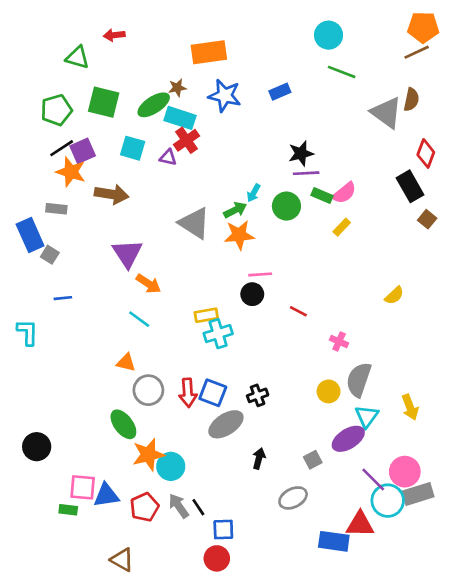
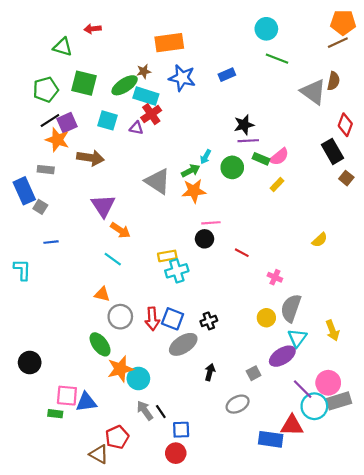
red pentagon: (144, 507) -> (117, 437), moved

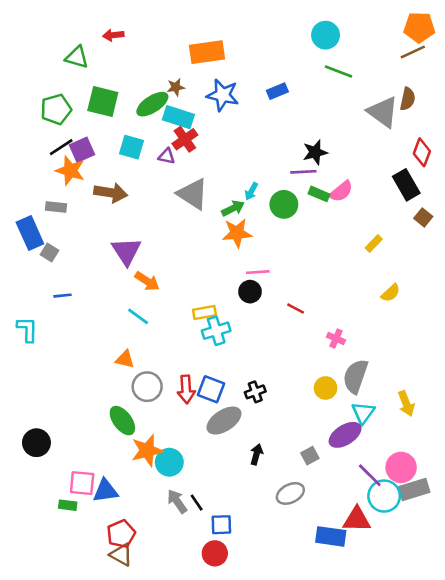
black star: (244, 125) -> (315, 152), moved
gray triangle: (158, 181) -> (193, 194), moved
yellow rectangle: (277, 184) -> (374, 243), moved
red pentagon: (117, 437) -> (121, 534), moved

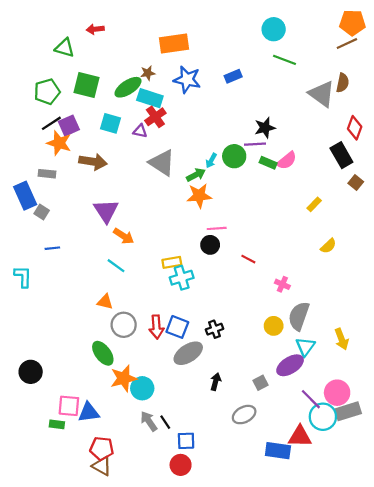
green circle: (284, 204) -> (234, 156), moved
red pentagon: (121, 534) -> (102, 448), turned 30

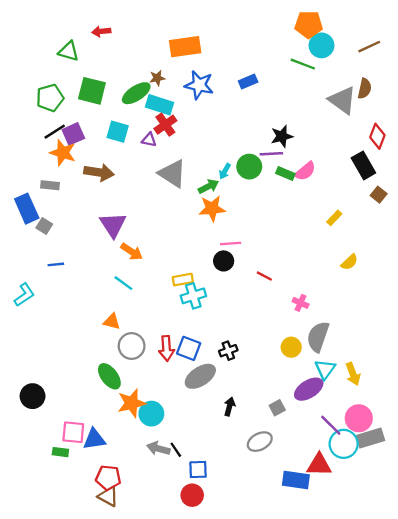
orange pentagon: (352, 23) -> (309, 24), moved
cyan circle: (274, 29) -> (321, 45), moved
cyan L-shape: (23, 277) -> (24, 295), turned 55
yellow arrow: (341, 339) -> (353, 374), moved
gray arrow: (149, 421) -> (158, 449), turned -40

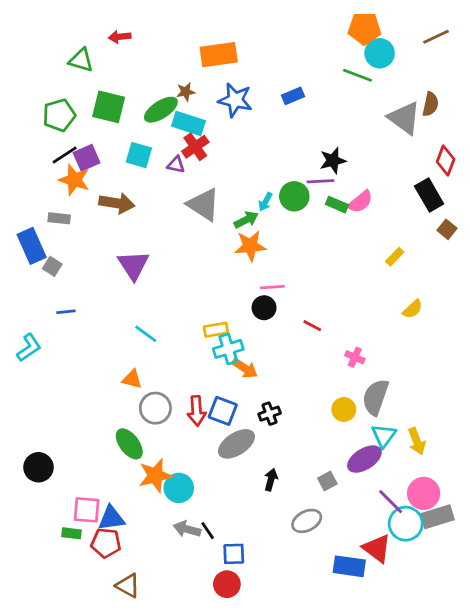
brown line: (369, 47) -> (436, 37), moved
orange arrow: (132, 252) -> (245, 368), moved
red triangle: (319, 465) -> (377, 548), turned 36
red pentagon: (108, 478) -> (106, 543), moved

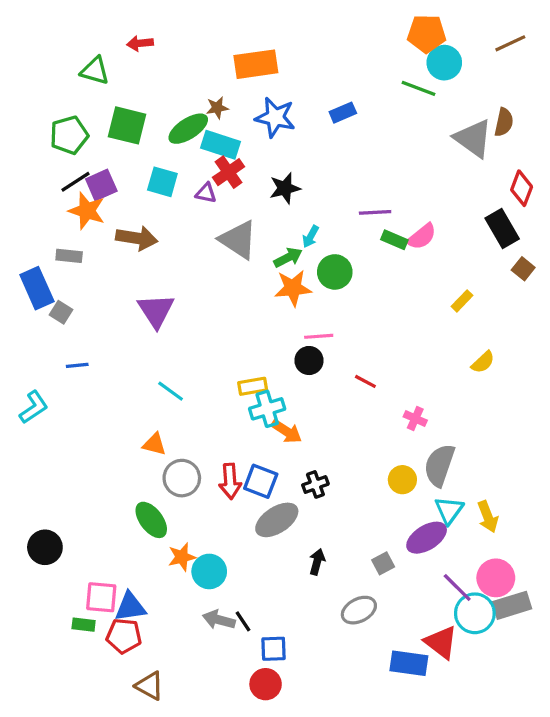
black star: (333, 161) -> (285, 188), moved
green circle: (294, 196) -> (335, 272), moved
orange star: (155, 476) -> (182, 557), size x0.7

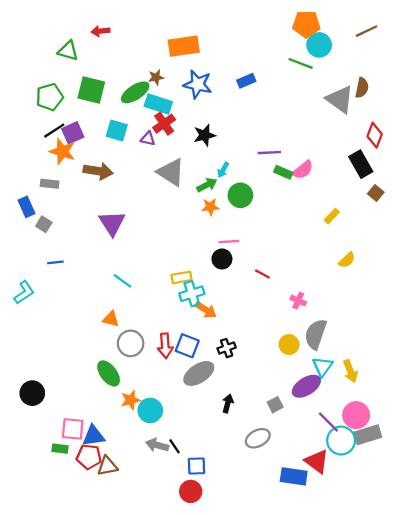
blue rectangle: (37, 288) -> (26, 207), size x0.7
orange star: (293, 288) -> (210, 207), size x0.7
brown triangle: (150, 686) -> (107, 466), moved, turned -40

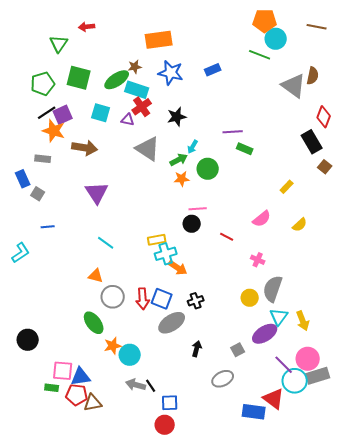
brown line: (367, 31) -> (317, 27), turned 36
green triangle: (68, 51) -> (59, 44), turned 48
pink semicircle: (303, 170) -> (262, 219), moved

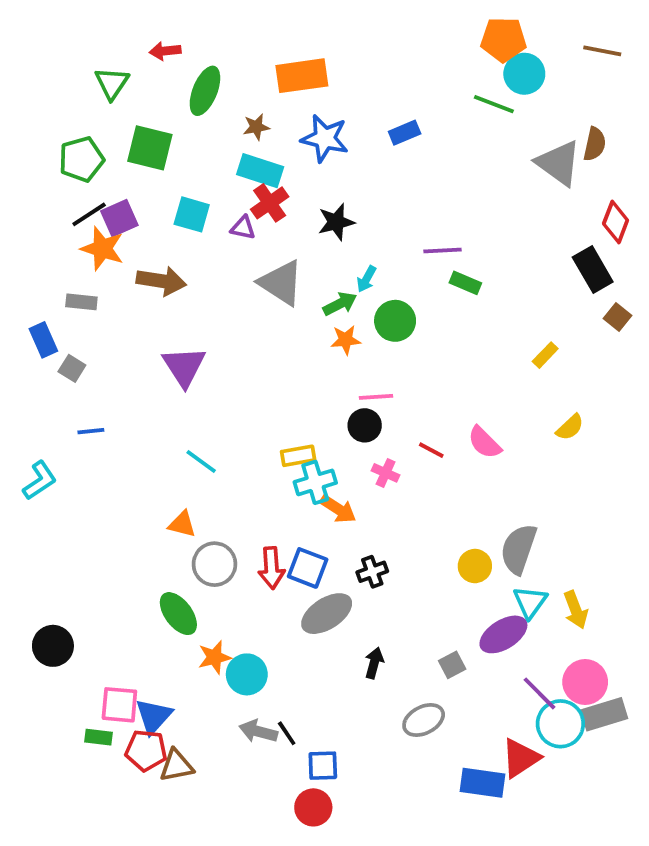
green ellipse: (117, 80) -> (205, 91), moved, turned -35
pink semicircle: (262, 219) -> (484, 442), moved, turned 84
pink cross: (258, 260) -> (386, 473), moved
blue triangle: (81, 377) -> (154, 716), turned -40
red triangle: (274, 399) -> (521, 758), turned 50

